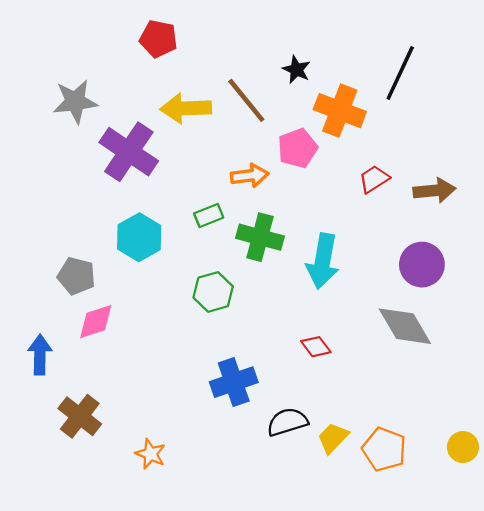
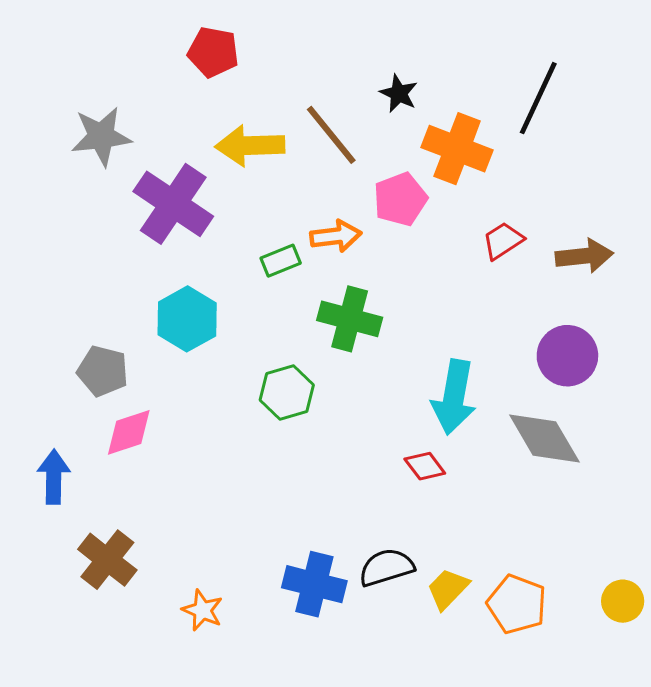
green rectangle: (209, 216) -> (281, 261), moved
cyan arrow: (323, 261) -> (454, 397), moved
blue cross: (234, 382) -> (314, 584), moved, turned 33

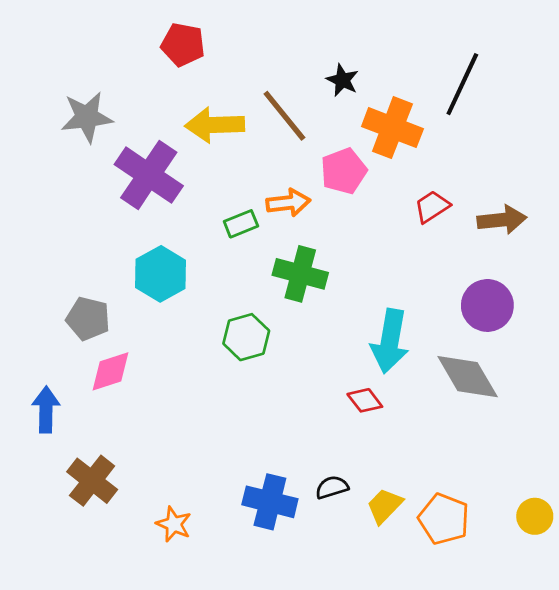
black semicircle: (386, 567) -> (332, 487), size x0.7

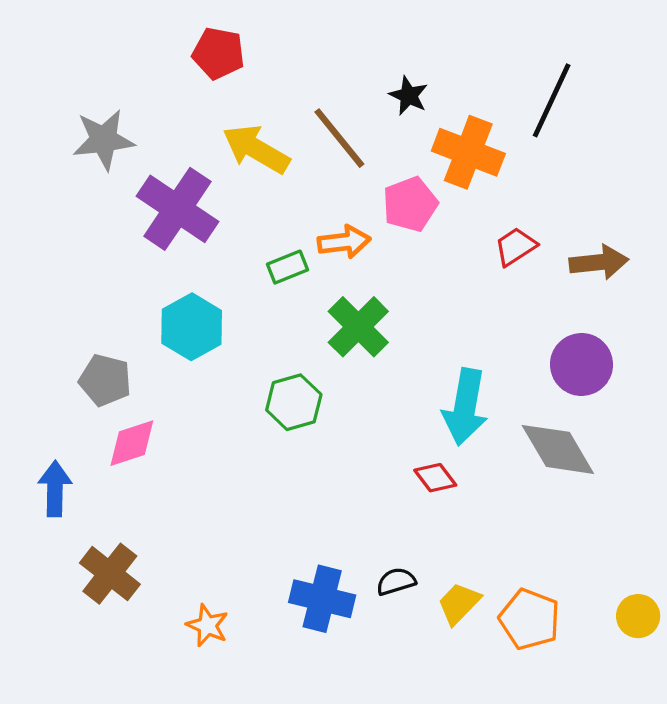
yellow arrow: (215, 125) -> (256, 149), turned 32
green cross: (300, 274) -> (358, 327), turned 30

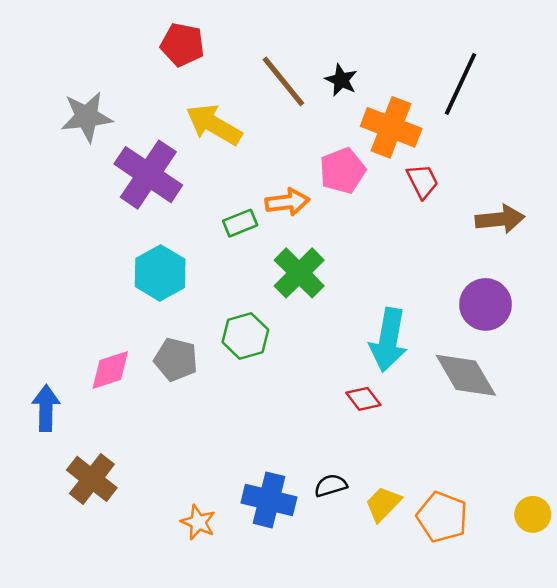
brown line: (339, 138) -> (283, 81), moved
red trapezoid: (515, 247) -> (423, 181), moved, turned 96
gray pentagon: (105, 380) -> (176, 360), moved
orange star: (207, 625) -> (198, 522), moved

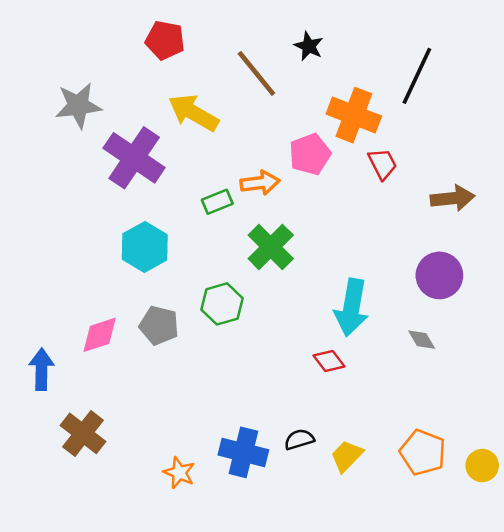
black star: (341, 80) -> (309, 46), moved
gray diamond: (466, 375) -> (422, 340), size x0.5
orange pentagon: (442, 517) -> (423, 452), moved

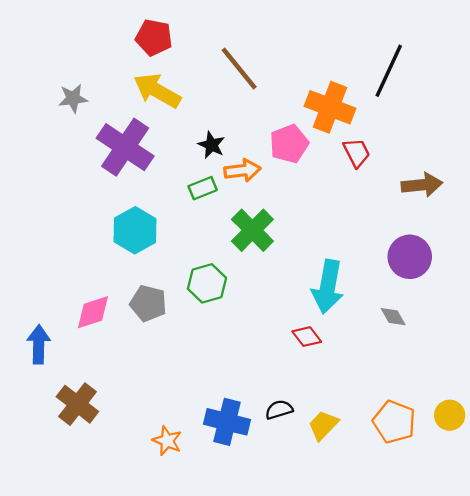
black star: (309, 46) -> (211, 145), moved
gray star: (78, 106) -> (73, 98), size x0.7
yellow arrow: (193, 113) -> (157, 91), moved
yellow circle: (482, 466) -> (450, 415), moved

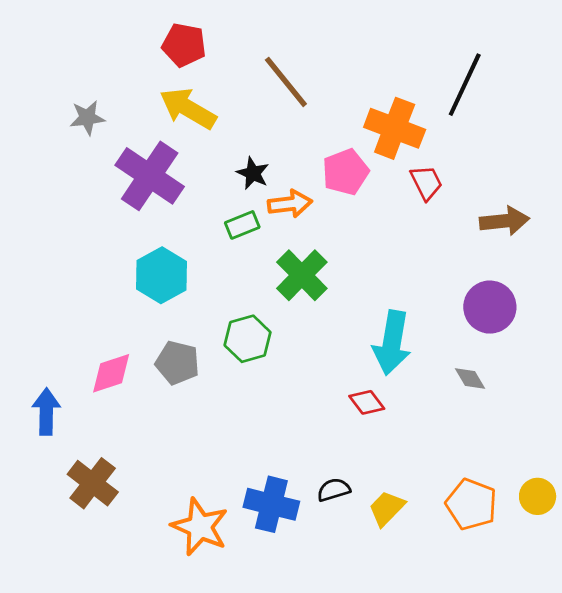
orange star: (167, 441) -> (200, 527), size x1.6

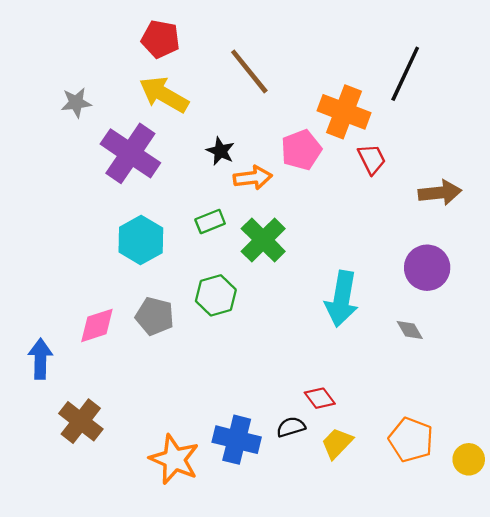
green rectangle: (242, 225) -> (210, 221), moved
red diamond: (367, 402) -> (320, 398), moved
yellow circle: (538, 496) -> (469, 459), moved

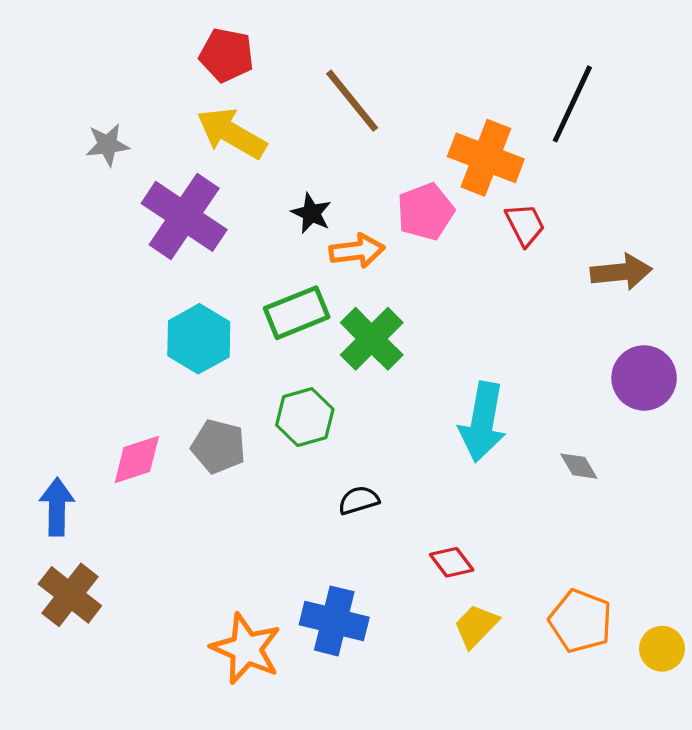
green rectangle: (210, 221) -> (297, 313), size x1.5
purple circle: (427, 268) -> (644, 378), moved
brown cross: (81, 421) -> (70, 595), moved
black semicircle: (291, 427) -> (359, 500), moved

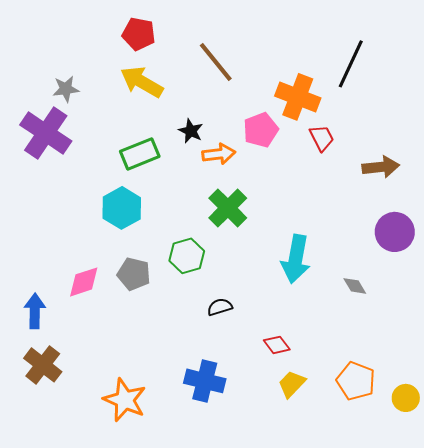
purple cross: (184, 216) -> (46, 133), moved
green rectangle: (297, 313) -> (140, 154), moved
orange star: (246, 649) -> (125, 400), moved

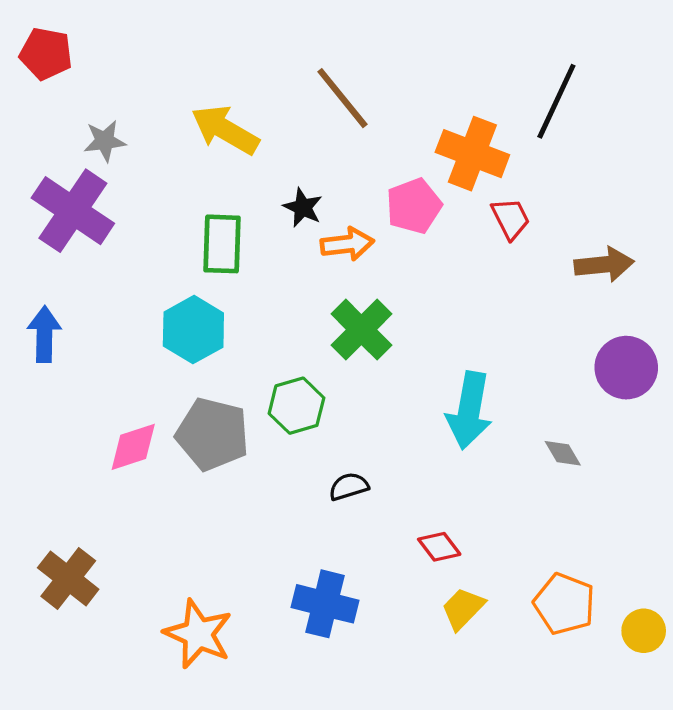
red pentagon: (139, 34) -> (46, 54), moved
green rectangle: (140, 154) -> (222, 244), turned -66
gray pentagon: (134, 274) -> (212, 434), size x1.4
blue arrow: (35, 311) -> (44, 334), moved

